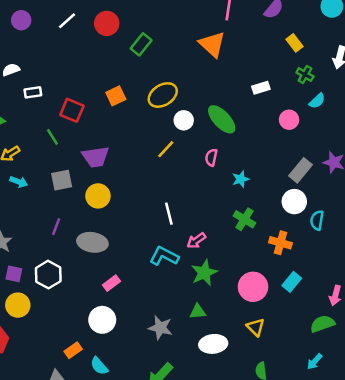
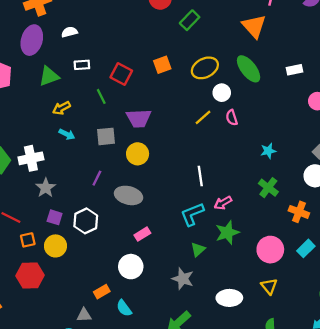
white rectangle: (33, 92) -> (82, 65), moved
green ellipse: (222, 119) -> (249, 69), moved
pink semicircle: (211, 157) -> (232, 118), moved, turned -35
cyan L-shape: (164, 256) -> (192, 214), turned -55
green triangle: (198, 312) -> (198, 250), moved, turned -42

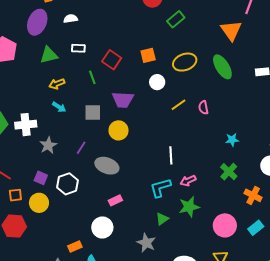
white circle: (222, 93) -> (157, 82), moved
gray star: (46, 188) -> (48, 145), moved

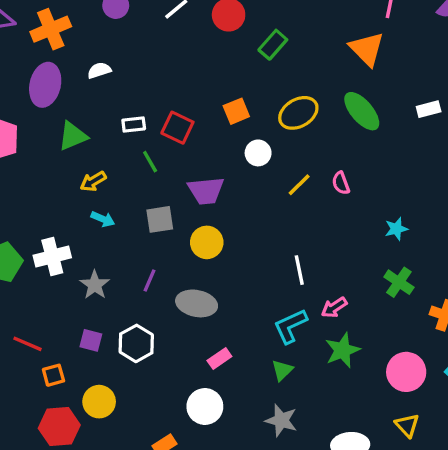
white rectangle: (78, 48) -> (134, 124), moved
yellow circle: (39, 203) -> (99, 402), moved
green triangle: (162, 219) -> (282, 370), moved

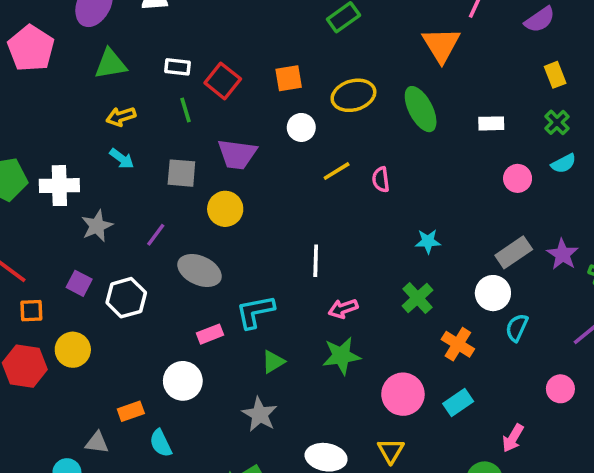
cyan L-shape: (290, 326) -> (255, 312), moved

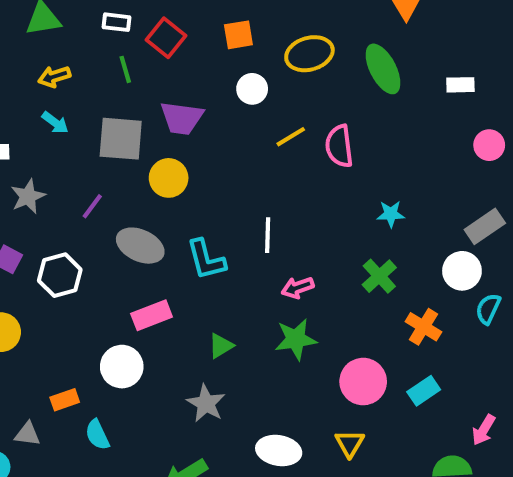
gray square: (181, 173) -> (121, 139), size x1.4
pink semicircle: (381, 180) -> (339, 146), size x1.5
cyan L-shape: (255, 312) -> (206, 260), moved, turned -93
pink rectangle: (210, 334) -> (152, 315), size x1.4

